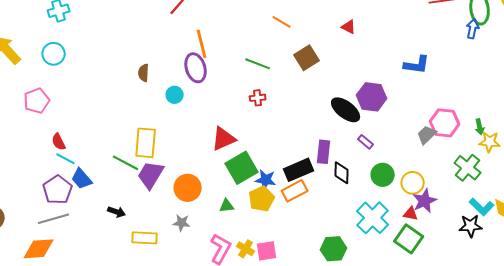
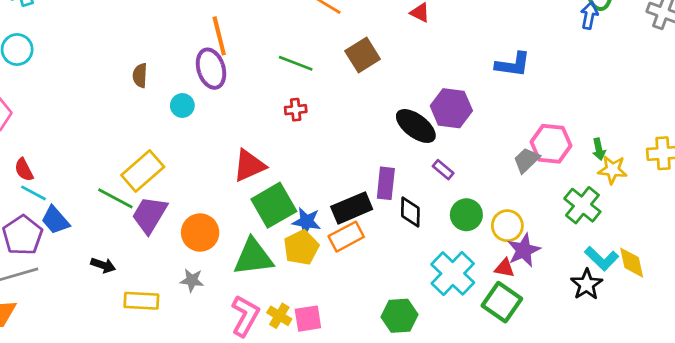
yellow rectangle: (146, 143) -> (143, 171), turned 44
green triangle: (227, 206) -> (253, 257), size x2.0
black star: (471, 226) -> (587, 284), turned -30

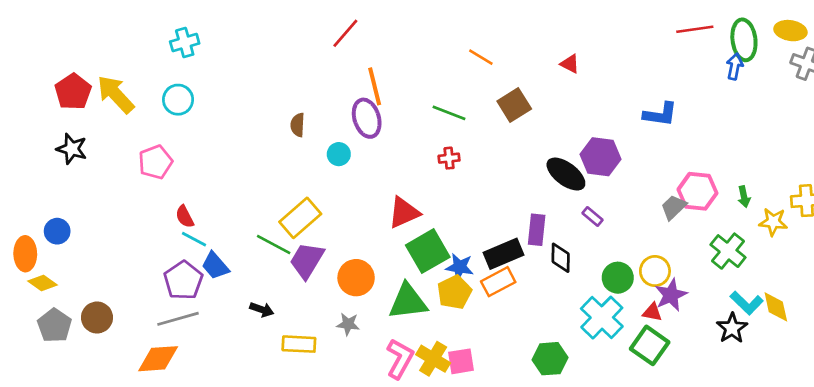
yellow star: (612, 170) -> (773, 222), moved
green circle: (466, 215) -> (618, 278), moved
yellow cross: (279, 316) -> (433, 359), size x1.4

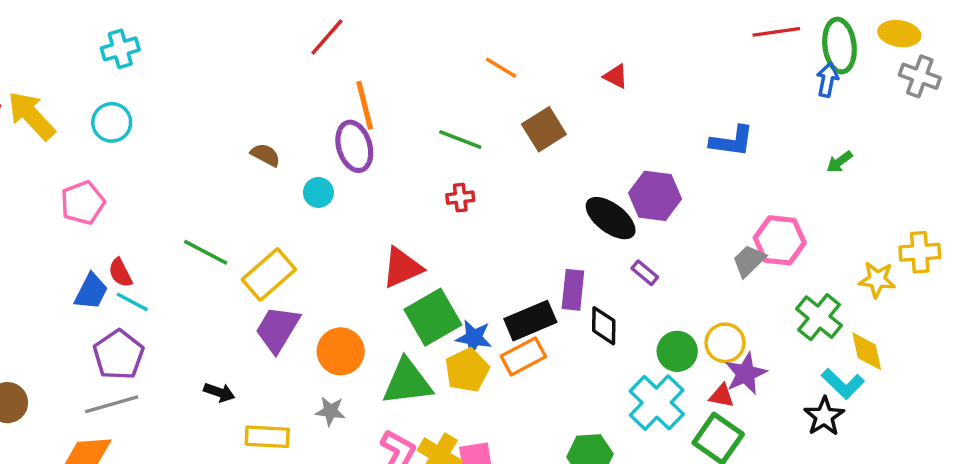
brown semicircle: (298, 125) -> (265, 155), turned 115
green arrow: (744, 197) -> (839, 162), moved, turned 66
green line: (274, 244) -> (206, 252), moved
blue trapezoid: (215, 266) -> (91, 292), moved, turned -112
yellow diamond: (776, 307) -> (867, 351), moved

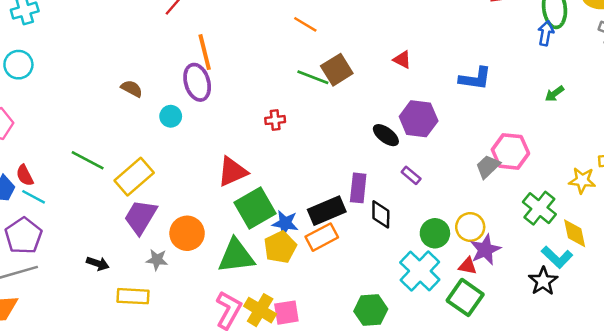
red triangle: (616, 76) -> (402, 60), moved
green line: (460, 140) -> (313, 77), moved
black ellipse: (611, 218) -> (386, 135), size x0.7
gray star: (330, 411) -> (157, 260), moved

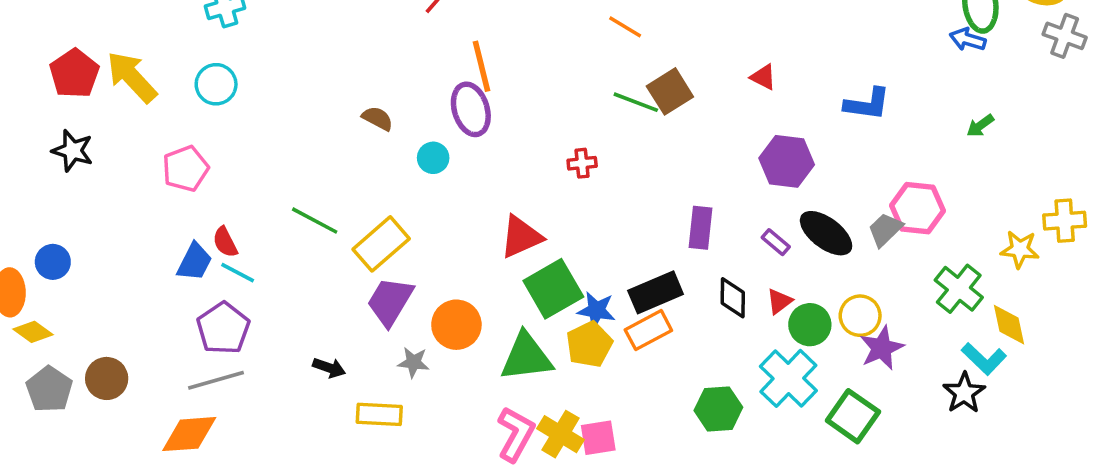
blue arrow: (546, 33) -> (968, 39), turned -85
black ellipse: (386, 135) -> (826, 233), moved, size x1.4
purple rectangle: (358, 188) -> (700, 228), moved
red triangle: (468, 266) -> (779, 301), moved, turned -48
green hexagon: (371, 310) -> (718, 409), moved

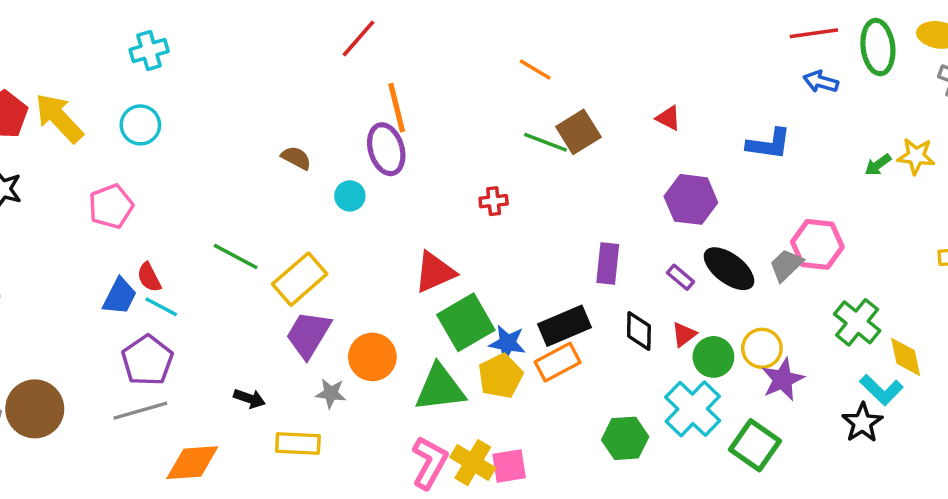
blue arrow: (968, 39) -> (821, 82), moved
yellow star: (1020, 249) -> (916, 156), moved
brown circle: (107, 378) -> (35, 409), size x1.4
orange diamond: (189, 434) -> (192, 463), moved

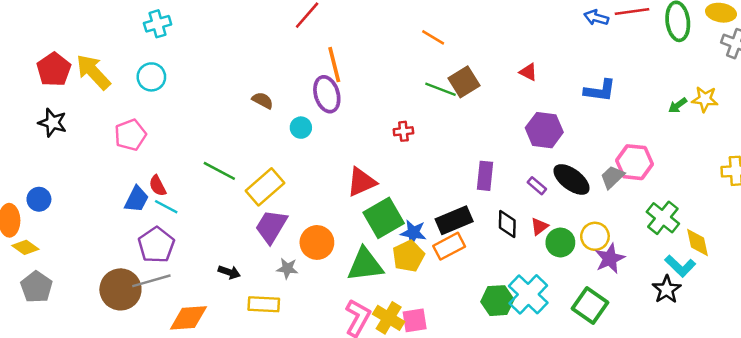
blue arrow: (821, 82) -> (596, 18), moved
brown circle: (35, 409) -> (120, 289), moved
cyan cross: (693, 409) -> (528, 294), moved

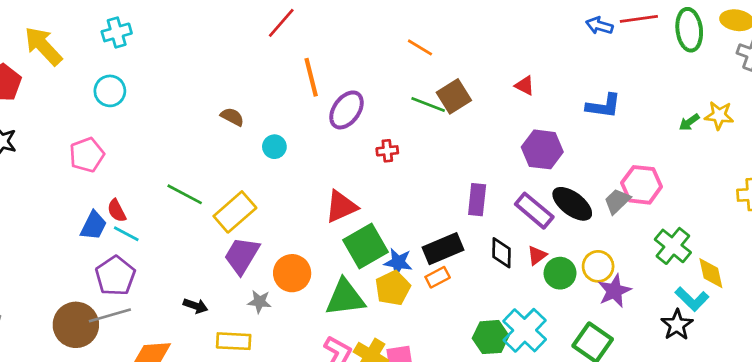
yellow arrow: (93, 72) -> (43, 46), moved
purple ellipse: (327, 94) -> (346, 110), moved, turned 52
purple rectangle: (537, 186) -> (534, 211), size x1.8
orange rectangle: (449, 246) -> (438, 277), size x0.7

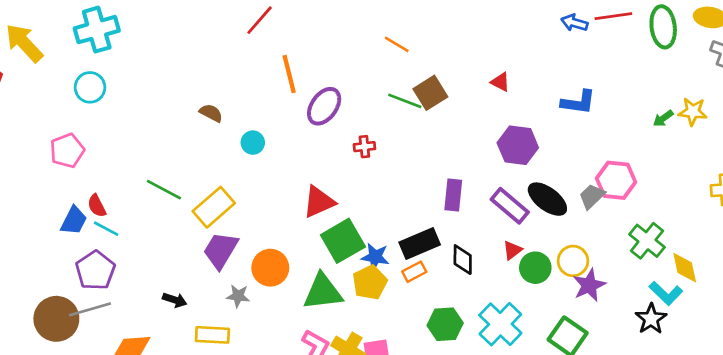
cyan cross: (117, 32) -> (97, 30), size x1.5
black diamond: (502, 253) -> (463, 260), moved
green hexagon: (491, 337) -> (445, 324), moved

